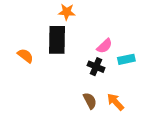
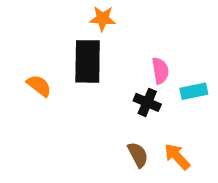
pink semicircle: (104, 46) -> (160, 71), turned -56

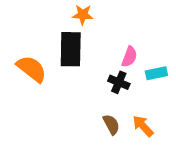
pink semicircle: (160, 71) -> (129, 57), turned 30
orange semicircle: (39, 86) -> (32, 69), size x1.5

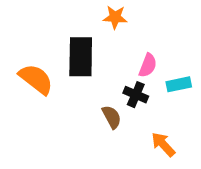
orange star: (83, 15) -> (115, 17), moved
brown semicircle: (111, 124) -> (112, 117), moved

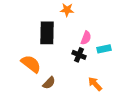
orange semicircle: (36, 79) -> (31, 64), moved
brown semicircle: (112, 117) -> (49, 83), moved, turned 72

